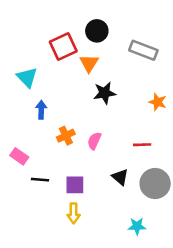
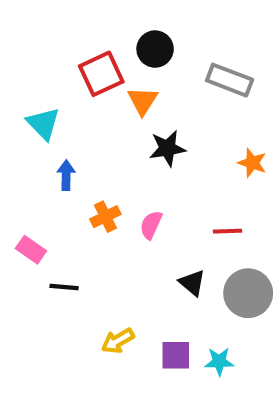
purple square: (75, 185) -> (176, 355), moved
yellow arrow: (74, 213) -> (118, 341), turned 60

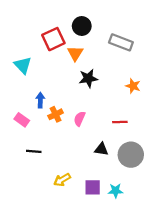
blue arrow: (66, 175) -> (40, 100), moved
pink rectangle: (31, 250) -> (22, 120), moved
black triangle: (192, 283) -> (101, 149), turned -32

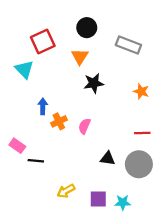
red square: (53, 39) -> (43, 42), moved
pink rectangle: (22, 120) -> (17, 146), moved
red line: (120, 122) -> (142, 133), moved

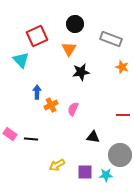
orange star: (141, 91) -> (122, 67), moved
pink rectangle: (17, 146) -> (10, 134), moved
gray circle: (139, 164) -> (120, 155), moved

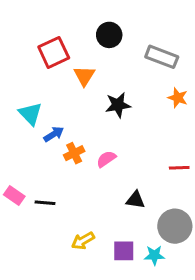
orange triangle: (69, 49) -> (84, 76), moved
cyan triangle: (21, 60) -> (30, 114), moved
blue arrow: (37, 92) -> (54, 134), turned 56
pink semicircle: (73, 109) -> (106, 159), turned 32

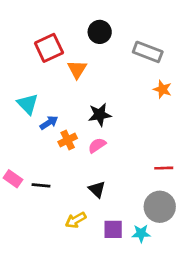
black star: (118, 105) -> (100, 115), moved
red line: (179, 168) -> (164, 168), moved
black triangle: (135, 200) -> (97, 189), moved, turned 36

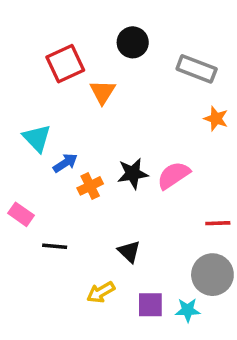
black star: (100, 115) -> (133, 174), moved
pink semicircle: (97, 145) -> (173, 175), moved, size x1.4
pink rectangle: (13, 179) -> (21, 214), moved

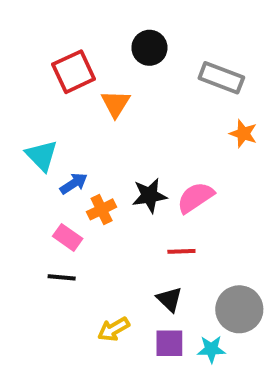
pink rectangle: (21, 214) -> (68, 237), moved
red line: (218, 223) -> (181, 251), moved
black triangle: (129, 252) -> (169, 299), moved

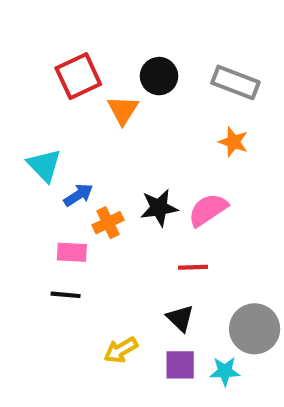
black circle: (149, 48) -> (159, 76), moved
orange star: (243, 134) -> (233, 142), moved
pink rectangle: (68, 237) -> (72, 252), turned -32

